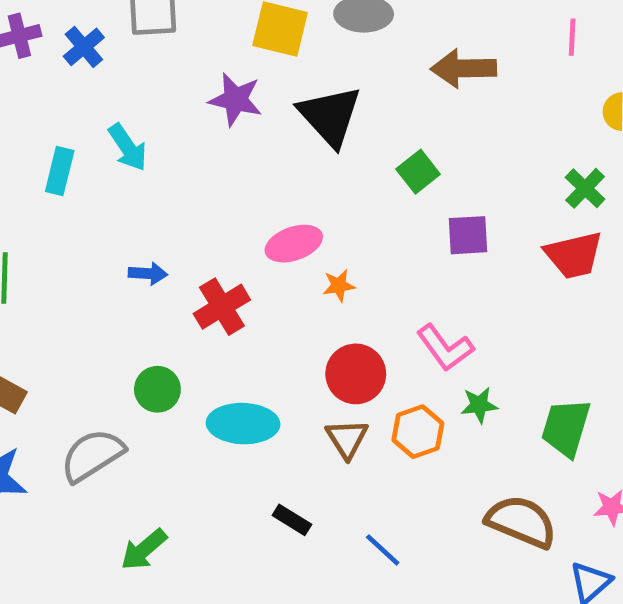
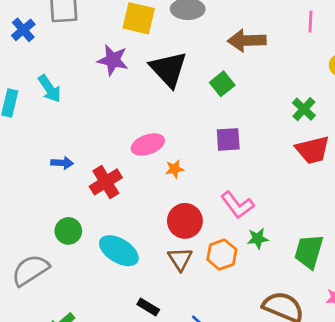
green square: (418, 172) -> (222, 84), moved
green cross: (585, 188) -> (304, 109), moved
purple square: (468, 235) -> (228, 139), moved
cyan ellipse: (243, 424) -> (119, 251), turned 30

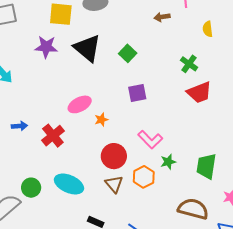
brown arrow: (247, 41) -> (162, 17), moved, size x0.6
green circle: (68, 231) -> (31, 188), moved

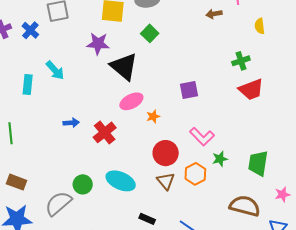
black triangle: (87, 48) -> (124, 67), moved
green square: (128, 53) -> (150, 33), moved
green cross: (189, 64) -> (241, 61), turned 36

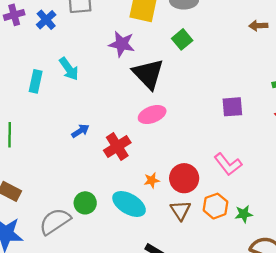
purple square: (189, 90) -> (232, 107), moved
orange star: (153, 116) -> (152, 180), moved
blue arrow: (71, 123) -> (80, 131), turned -35
green star: (220, 159) -> (244, 214), moved

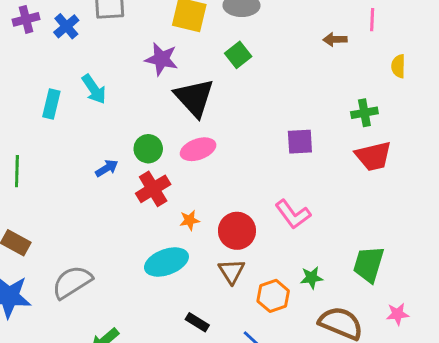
orange star: (152, 180) -> (190, 220), moved
green circle: (85, 203) -> (148, 149), moved
cyan ellipse: (129, 204) -> (166, 262), turned -52
orange hexagon: (215, 206) -> (273, 296), moved

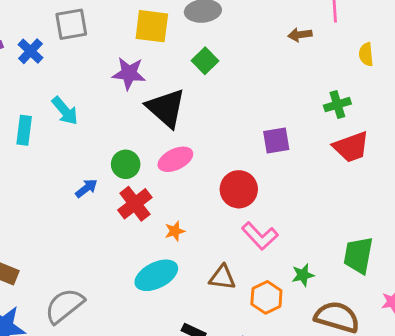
pink L-shape: (293, 214) -> (260, 236), moved
red circle: (237, 231) -> (239, 189), moved
brown triangle: (232, 271) -> (222, 277), turned -44

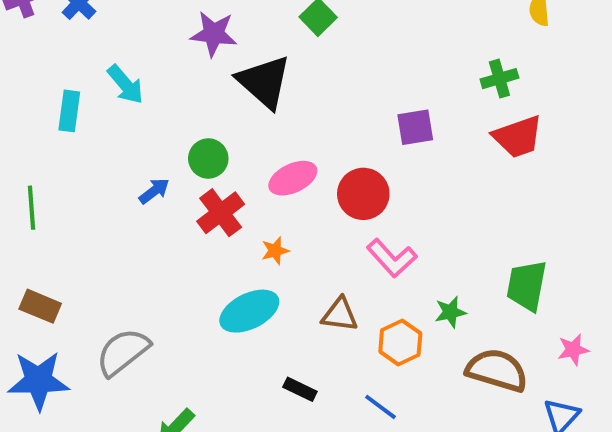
pink ellipse: (175, 159) -> (293, 178), moved

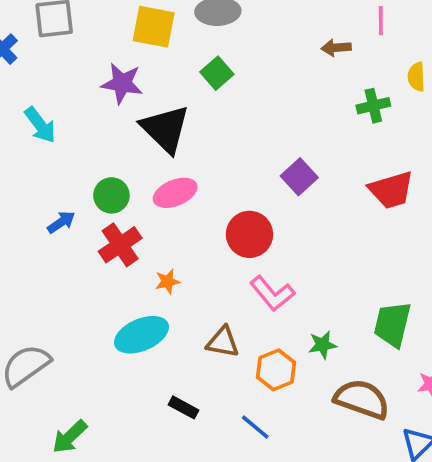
green cross: (499, 79) -> (373, 106), moved
purple square: (415, 127) -> (299, 177), turned -36
pink ellipse: (293, 178) -> (175, 193), moved

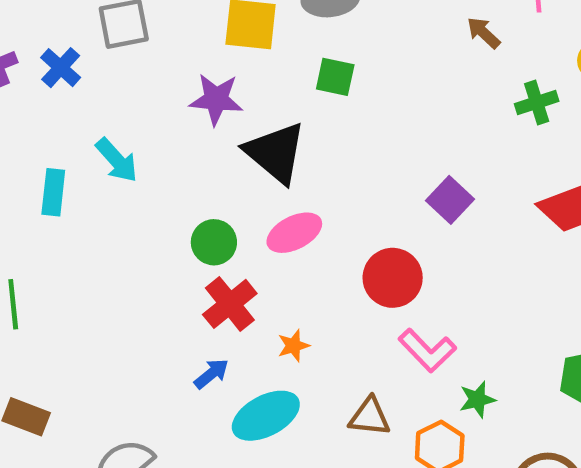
brown arrow: (336, 48) -> (484, 33), turned 52
green square: (217, 73) -> (335, 77), turned -32
blue arrow: (61, 222) -> (211, 374), moved
green star: (323, 345) -> (477, 399), moved

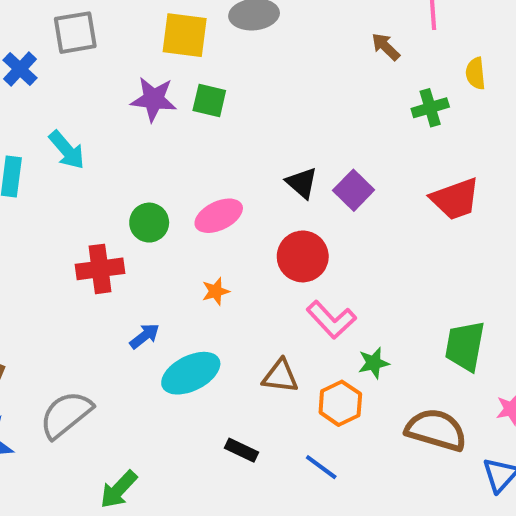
green square: (335, 77) -> (209, 101), moved
black triangle: (276, 153) -> (302, 183), moved, size x0.6
red cross: (230, 304) -> (100, 269), moved, turned 30
orange star: (293, 346) -> (216, 291), moved

